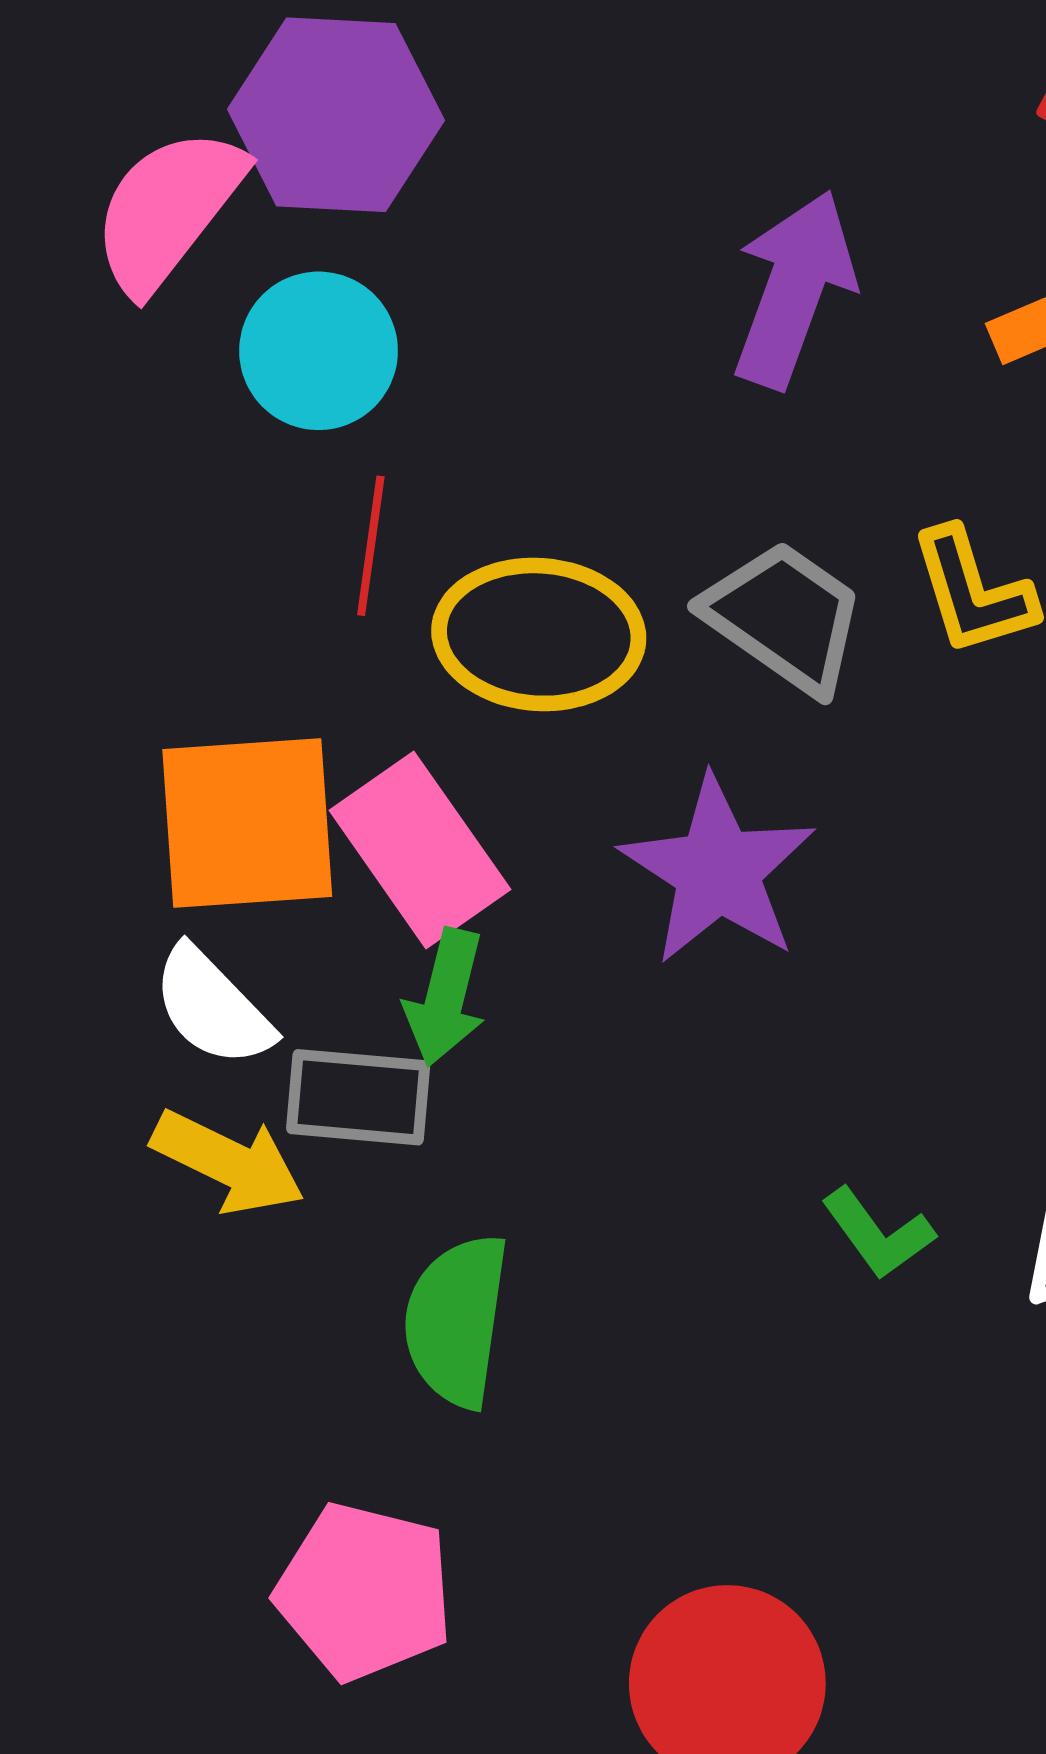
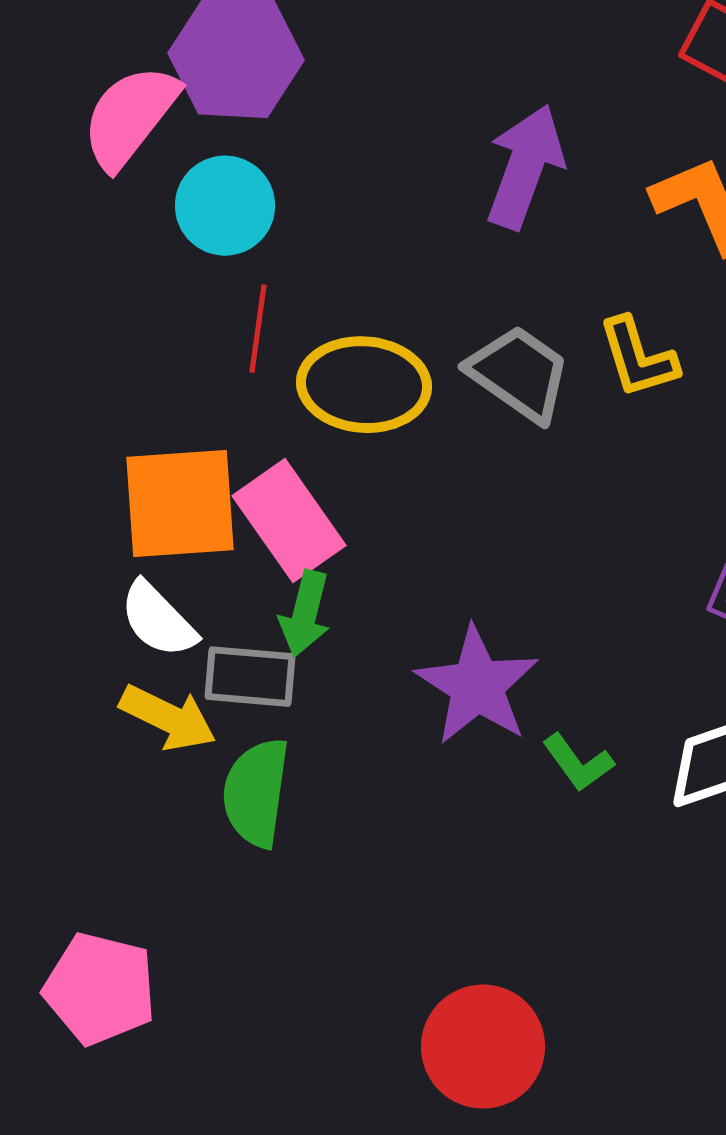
purple star: (718, 871) -> (477, 686), moved
green semicircle: (456, 1321) -> (256, 793), moved
pink pentagon: (364, 1591) -> (100, 989), moved

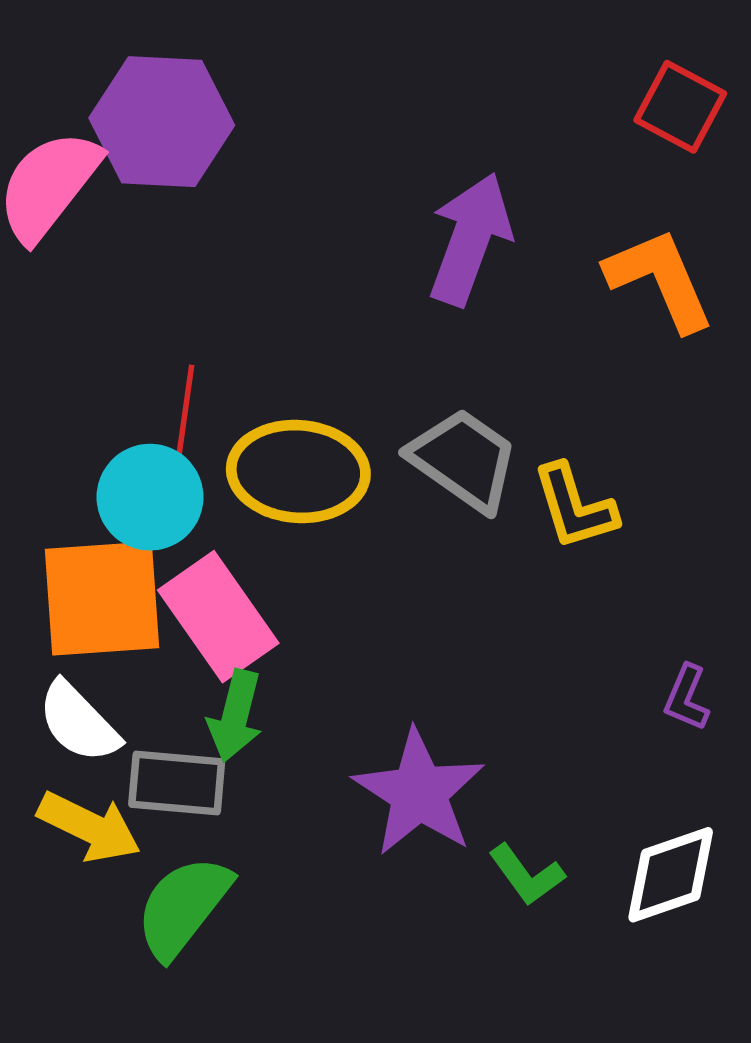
cyan circle: (225, 206) -> (150, 497), moved
yellow L-shape: (638, 358) -> (575, 507), moved
green semicircle: (256, 793) -> (183, 907), turned 30

